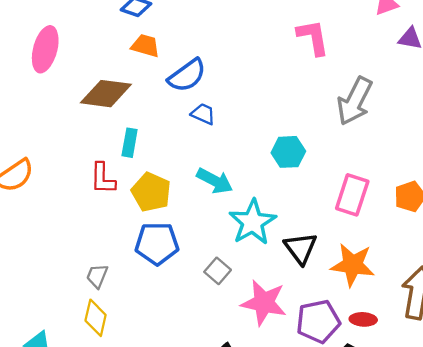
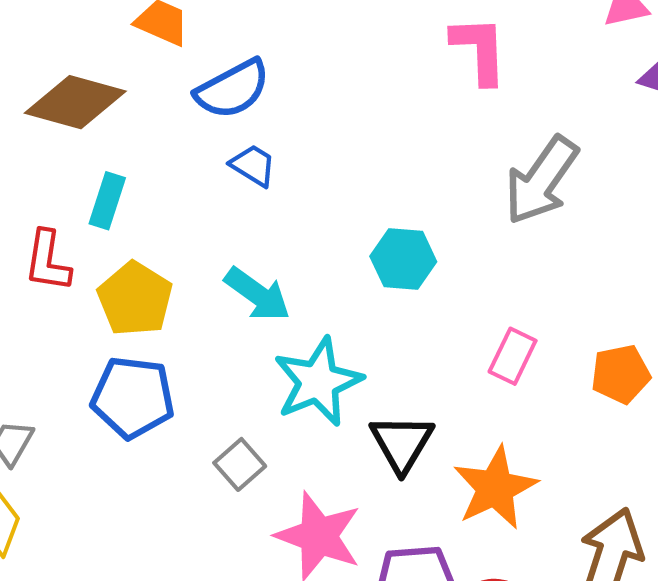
pink rectangle: (352, 195) -> (513, 356), size x0.7
orange star: (353, 265) -> (495, 488), turned 30

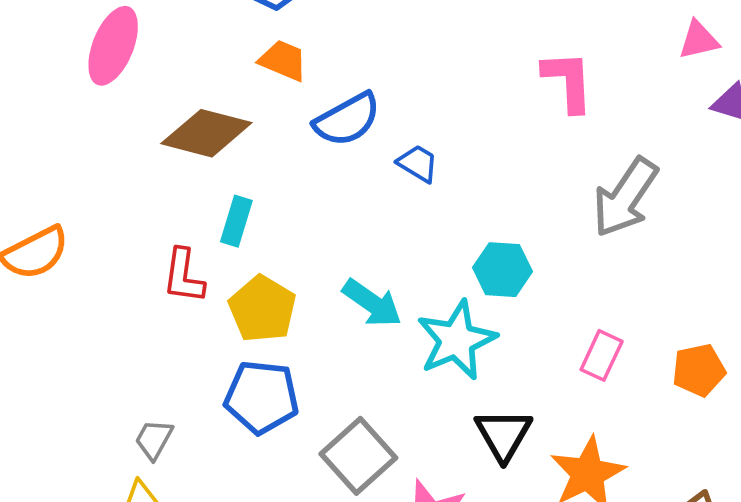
blue trapezoid: (253, 165) -> (418, 163), moved
cyan star: (318, 382) -> (457, 340), moved
gray square: (240, 464) -> (358, 456), size x1.6

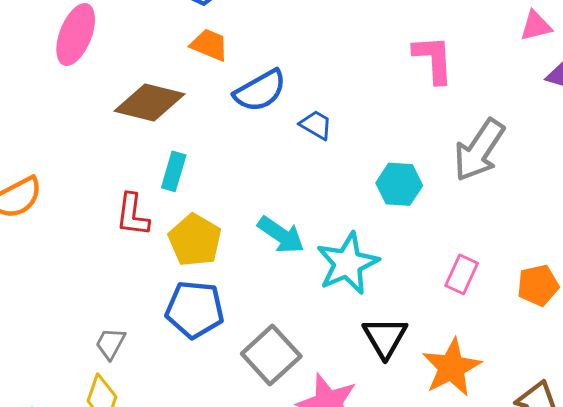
cyan hexagon: (502, 270) -> (399, 184), moved

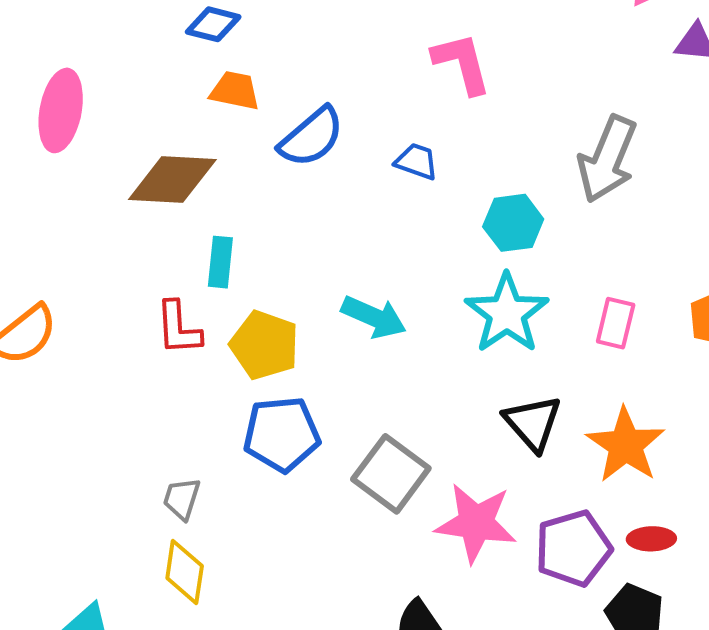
pink L-shape: (433, 59) -> (462, 63), moved
blue trapezoid: (316, 125) -> (417, 161), moved
cyan star: (348, 263) -> (507, 313), moved

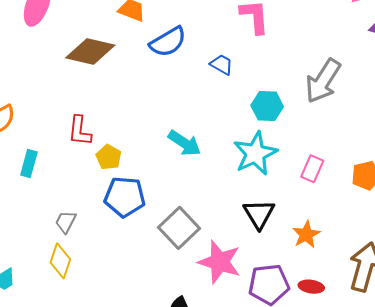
cyan rectangle: (220, 262) -> (29, 163), moved
yellow pentagon: (264, 345) -> (109, 157), moved, size x0.7
orange star: (626, 445) -> (306, 234), size x0.7

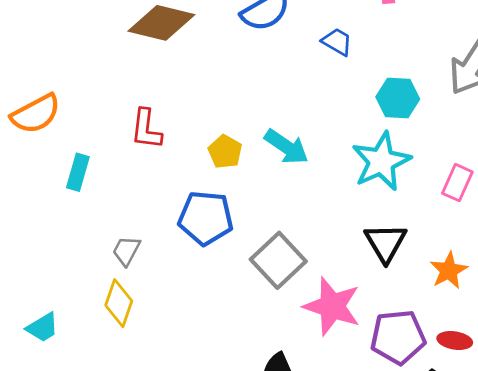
yellow pentagon: (109, 157) -> (225, 152), moved

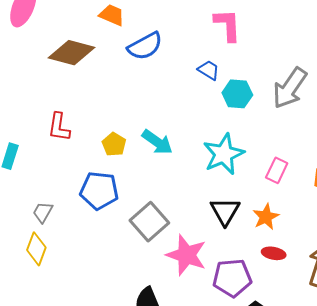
blue trapezoid: (337, 42) -> (209, 70), moved
cyan hexagon: (398, 98) -> (237, 94), moved
orange star: (449, 271) -> (266, 217), moved
red ellipse: (455, 340) -> (274, 253), moved

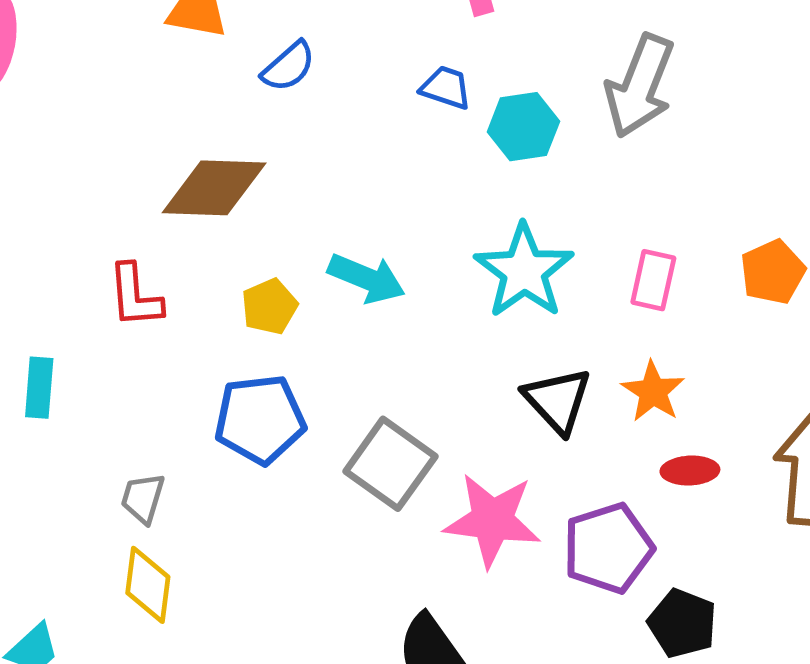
blue semicircle: (145, 46) -> (288, 67), size x0.7
brown diamond: (72, 53) -> (214, 188), moved
yellow pentagon: (114, 144) -> (269, 306), turned 30

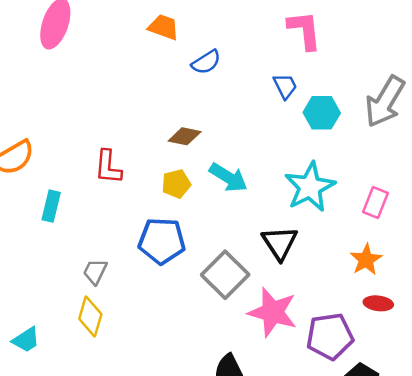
blue trapezoid: (446, 88) -> (285, 86), turned 36
brown diamond: (214, 188) -> (185, 136), moved, size x0.6
black triangle: (557, 400) -> (280, 243), moved

